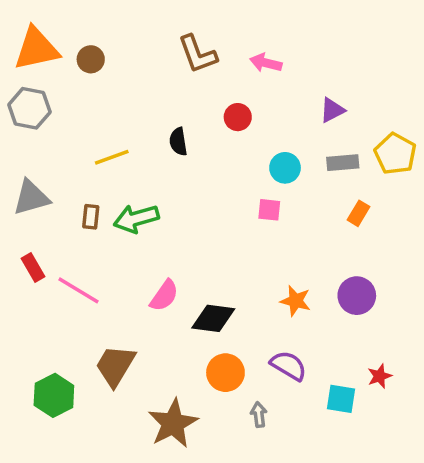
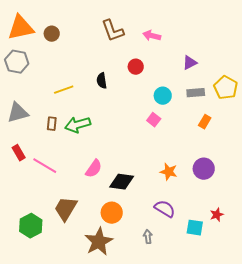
pink square: (269, 210) -> (154, 120), turned 32
orange circle: (225, 373) -> (112, 213), moved

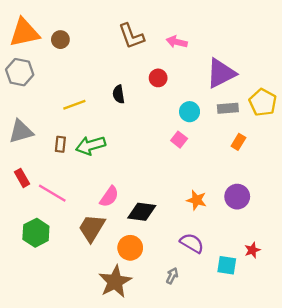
purple triangle: (190, 63) -> (221, 73), size x1.8
brown trapezoid: (66, 209) -> (92, 228), moved
green hexagon: (31, 226) -> (36, 233), moved
gray arrow: (148, 237) -> (172, 276), turned 32

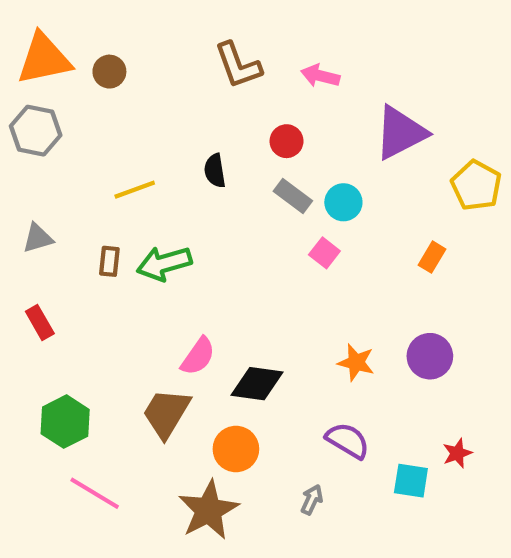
gray rectangle: (228, 108) -> (293, 196), moved, turned 42
gray triangle: (21, 131) -> (38, 238), size x0.7
pink line: (52, 193) -> (95, 493), moved

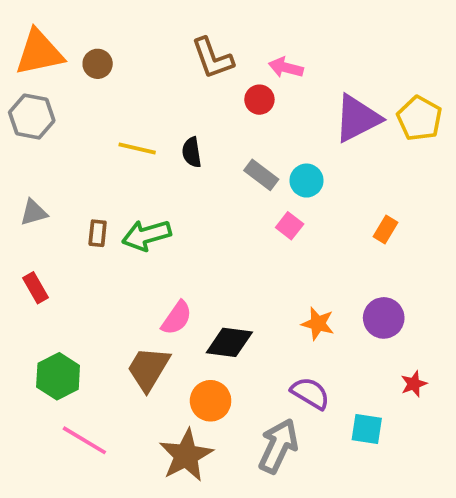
red circle: (287, 141) -> (259, 100), moved
yellow pentagon: (476, 185) -> (419, 118), moved
yellow line: (135, 190) -> (137, 149), moved, turned 33
red star: (457, 453) -> (414, 384), moved
gray arrow: (312, 500) -> (278, 446), size x2.0

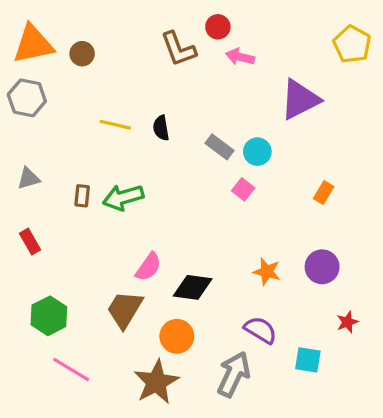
red circle: (259, 100) -> (218, 27), moved
yellow pentagon: (419, 118) -> (352, 44), moved

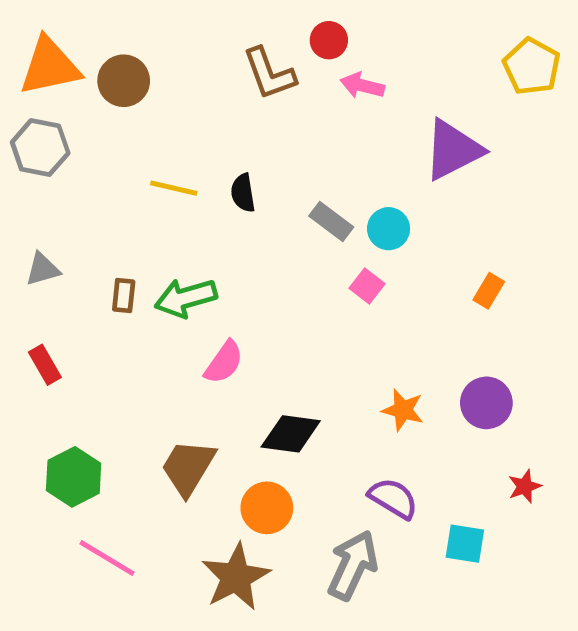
brown circle: (82, 54) -> (124, 81), size x1.4
pink semicircle: (148, 267) -> (224, 362), moved

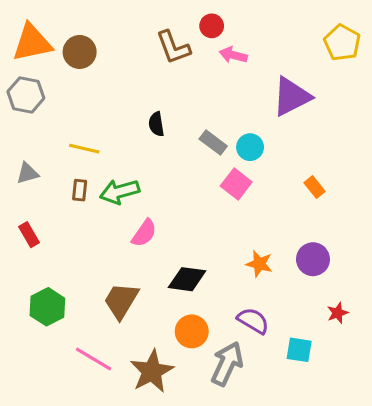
yellow line: (174, 188) -> (84, 149), moved
pink square: (367, 286) -> (236, 184), size x1.4
orange rectangle: (489, 291) -> (315, 187), turned -70
orange circle: (267, 508) -> (192, 331), moved
pink line: (107, 558) -> (93, 359), moved

